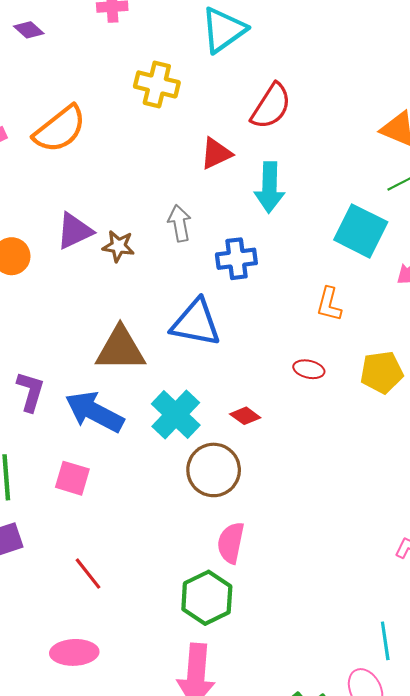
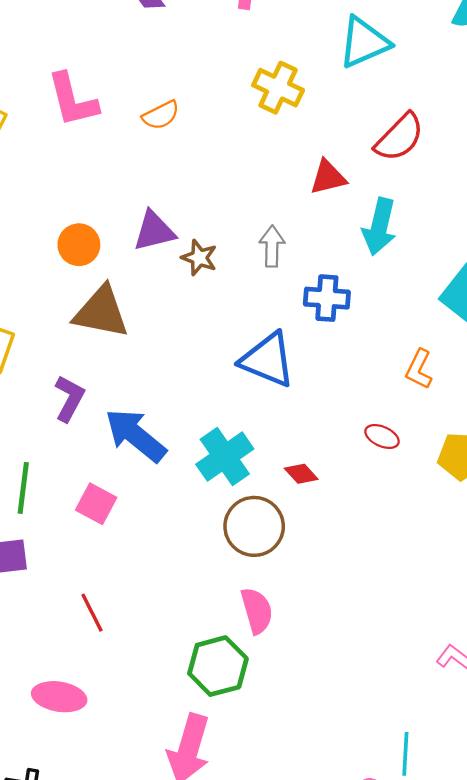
orange semicircle: (60, 129) -> (161, 115), size x0.6
brown triangle: (120, 349) -> (101, 312), moved
pink semicircle: (231, 543) -> (257, 611), turned 141

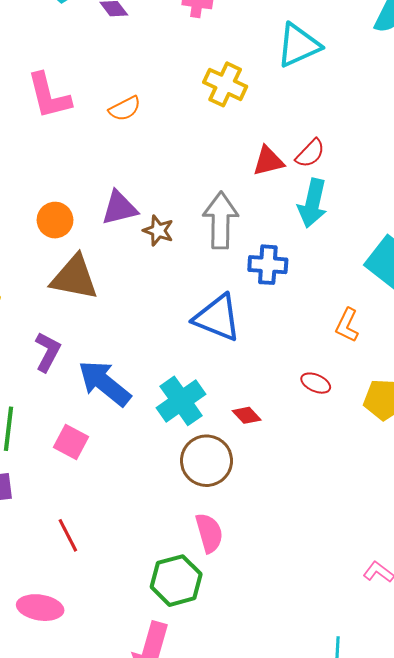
red semicircle: (399, 137) -> (310, 153), moved, size x0.7
gray arrow: (272, 246) -> (221, 220), size x1.6

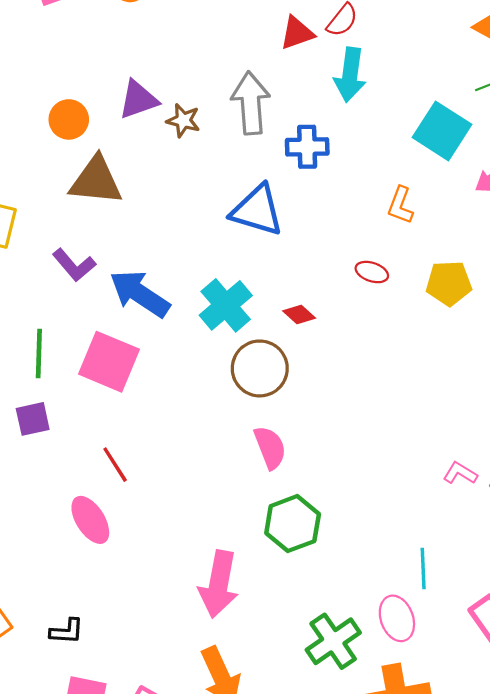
purple L-shape: (48, 352) -> (74, 265), turned 117
pink square: (71, 442) -> (109, 362), size x1.6
green hexagon: (176, 581) -> (293, 524), moved
pink ellipse: (40, 608) -> (90, 520), moved, turned 54

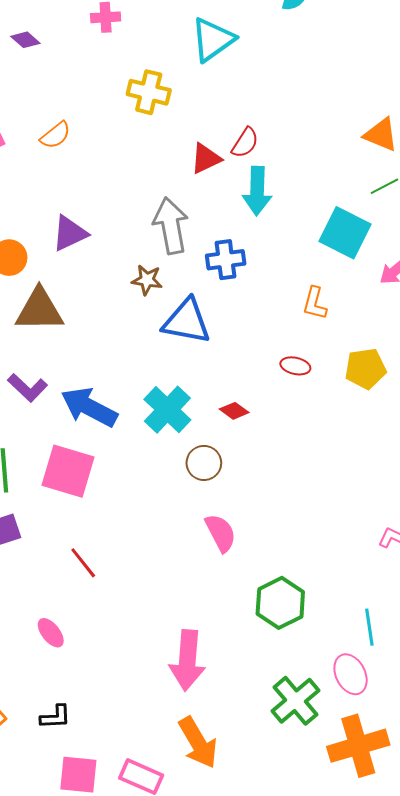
brown star: (183, 120) -> (147, 280), moved
brown circle: (260, 368) -> (204, 463), size x0.7
pink ellipse: (90, 520) -> (51, 633), moved, size x0.7
green hexagon: (293, 524) -> (280, 603), moved

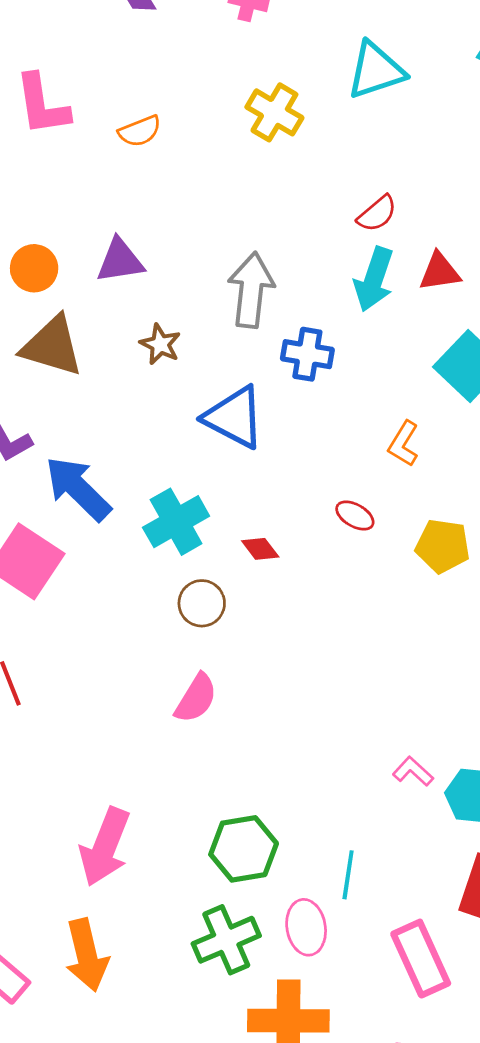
red triangle: (206, 158) -> (440, 272), moved
brown star: (147, 280) -> (160, 344), moved
pink semicircle: (221, 533) -> (196, 698), turned 42
green hexagon: (280, 603) -> (244, 849), moved

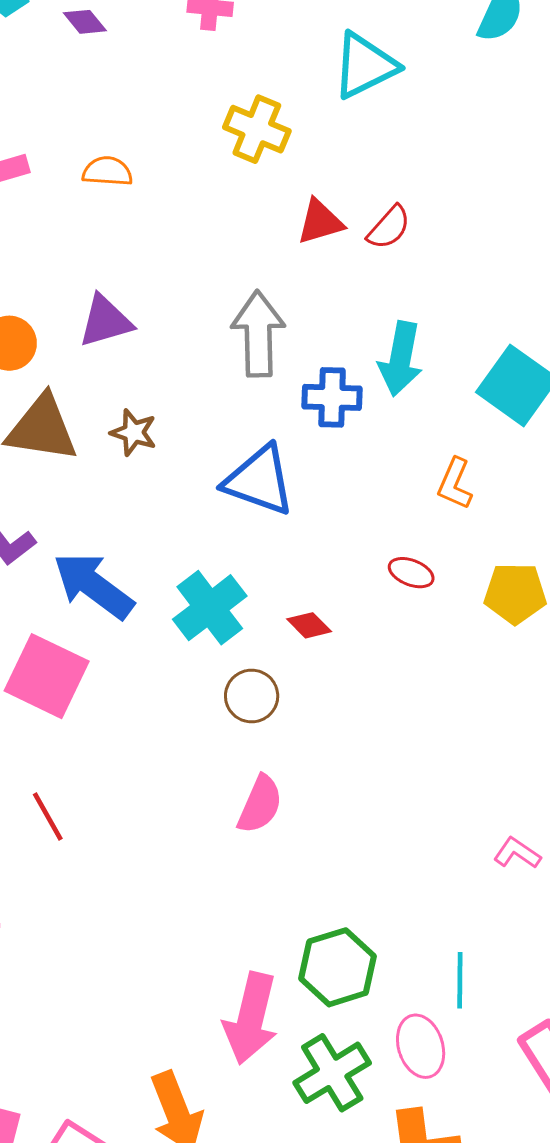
orange semicircle: (140, 131) -> (107, 171), turned -147
red triangle: (440, 272) -> (320, 222), moved
cyan arrow: (374, 279) -> (401, 359), moved
brown star: (160, 344) -> (134, 432), moved
pink arrow: (105, 847) -> (251, 1018), moved

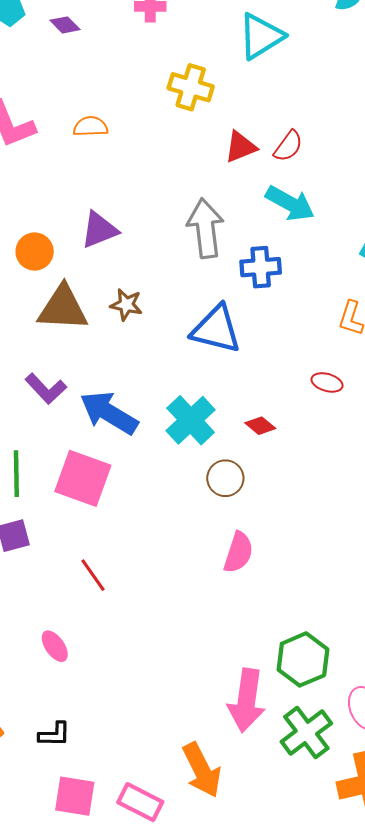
cyan arrow: (401, 359) -> (290, 203), moved, turned -66

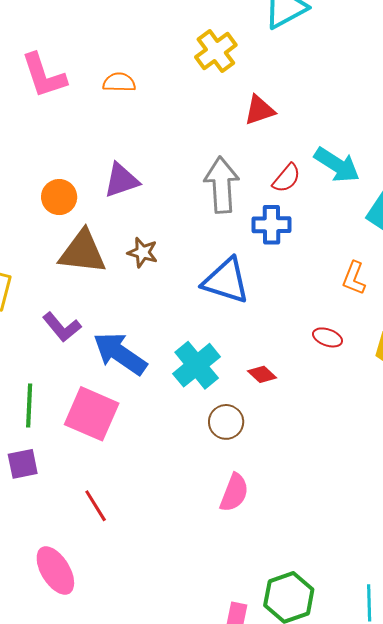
yellow cross: (191, 87) -> (216, 51), turned 33
red semicircle: (288, 146) -> (286, 178), moved
cyan arrow: (290, 203) -> (337, 165), moved
pink ellipse: (55, 646) -> (55, 571), size x1.6

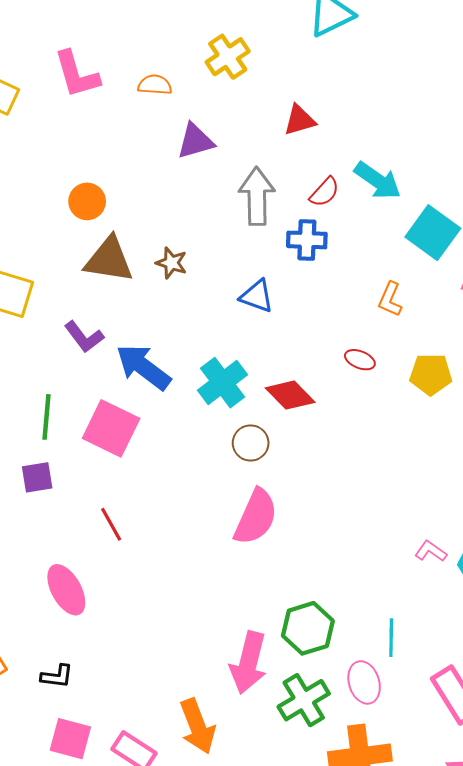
yellow cross: (216, 51) -> (228, 57), moved
purple triangle: (121, 180) -> (195, 141), moved
blue triangle: (226, 281) -> (257, 296), size x0.7
red diamond: (262, 374) -> (290, 395), size x1.6
pink semicircle: (234, 493) -> (256, 517), size x1.4

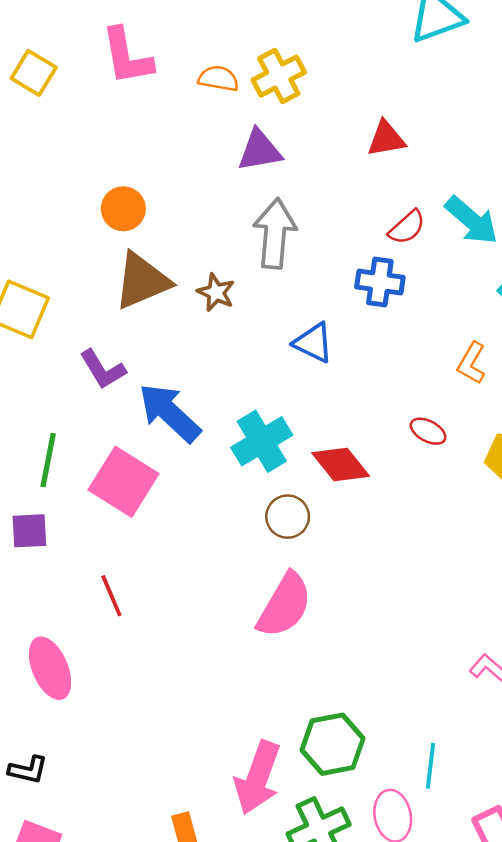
yellow cross: (228, 57) -> (279, 76), moved
gray arrow: (257, 196) -> (275, 233), moved
brown triangle: (109, 260) -> (142, 281), turned -38

